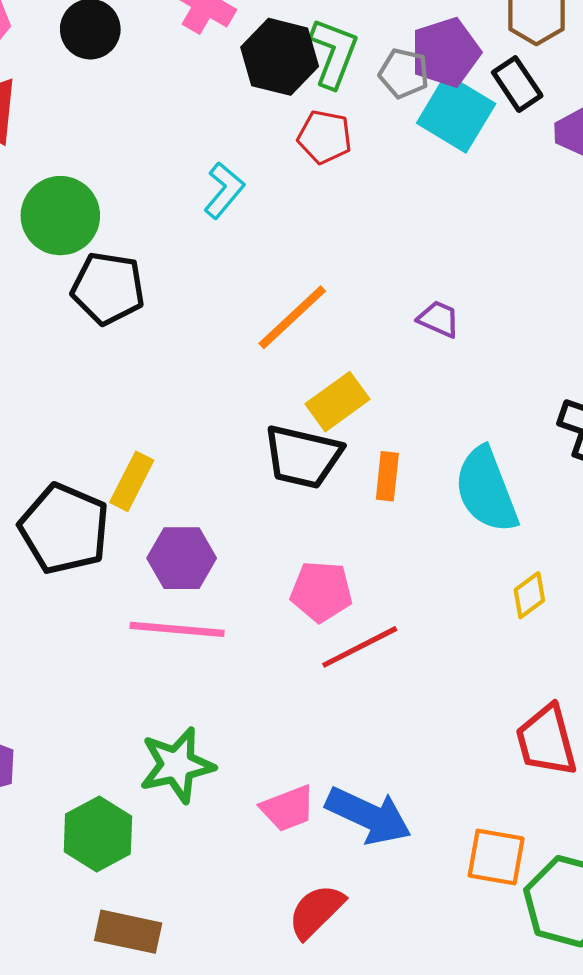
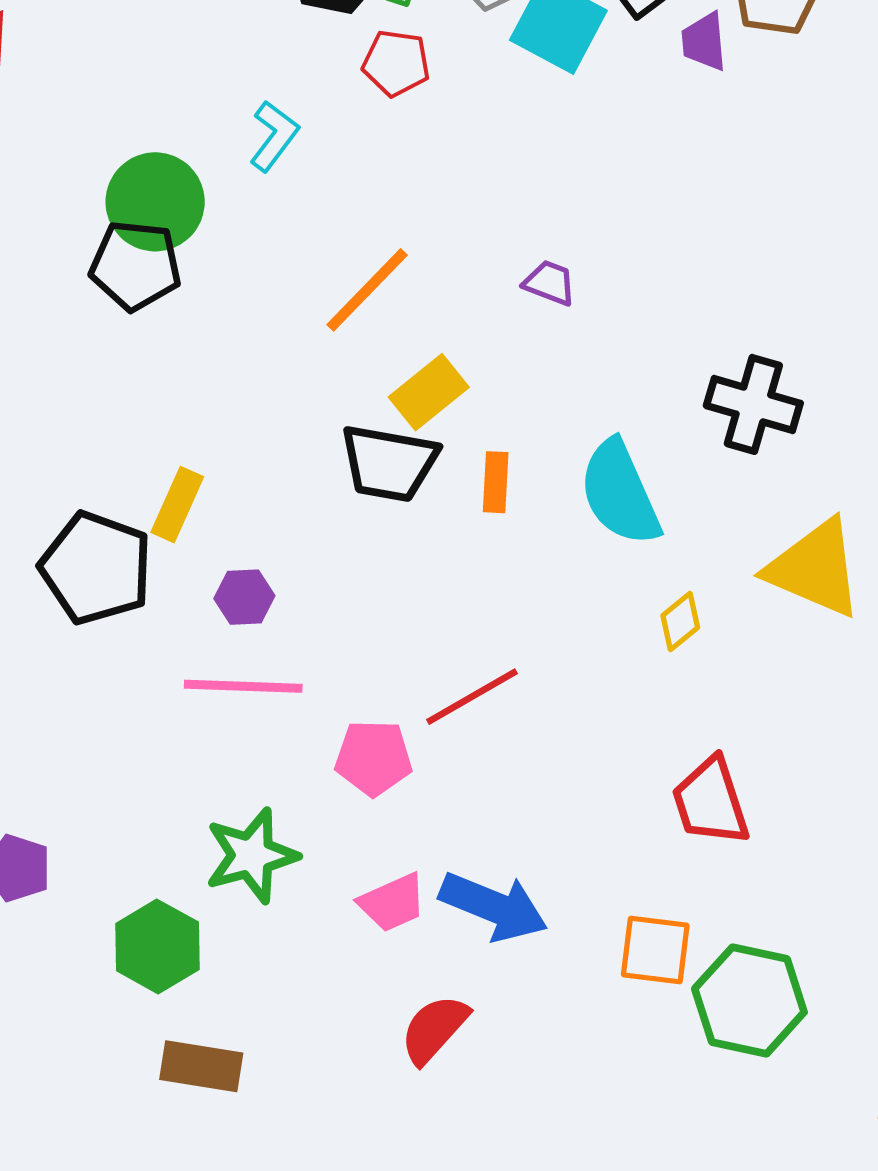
green circle: (60, 216) -> (155, 202), moved
purple hexagon: (182, 558) -> (244, 597), size x0.7
pink pentagon: (321, 591) -> (374, 758), moved

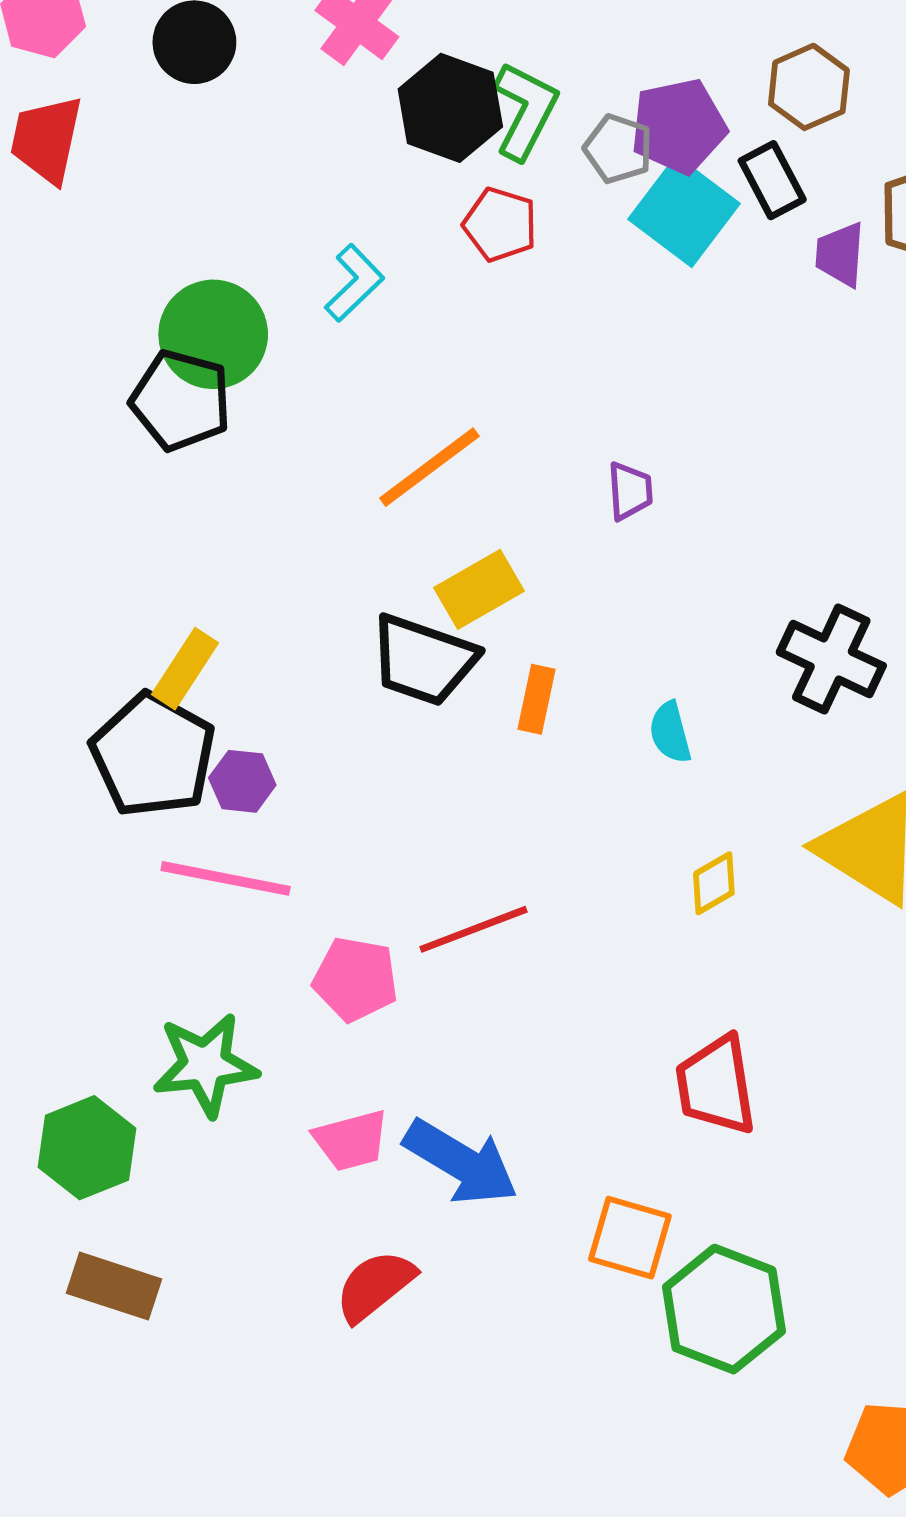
purple trapezoid: (550, 283) -> (630, 491), turned 56
cyan semicircle: (620, 493) -> (670, 732), size x0.5
black pentagon: (96, 568) -> (153, 755), moved

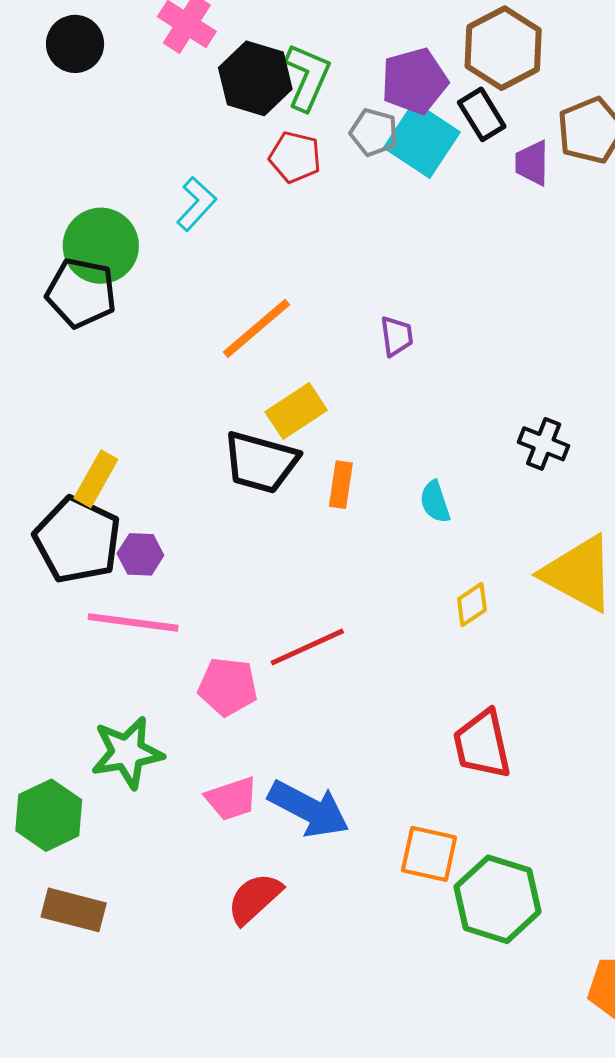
brown hexagon: (809, 87) -> (503, 48), size x1.4
gray pentagon: (618, 149) -> (374, 132), moved
black cross: (831, 659) -> (544, 444), size x0.7

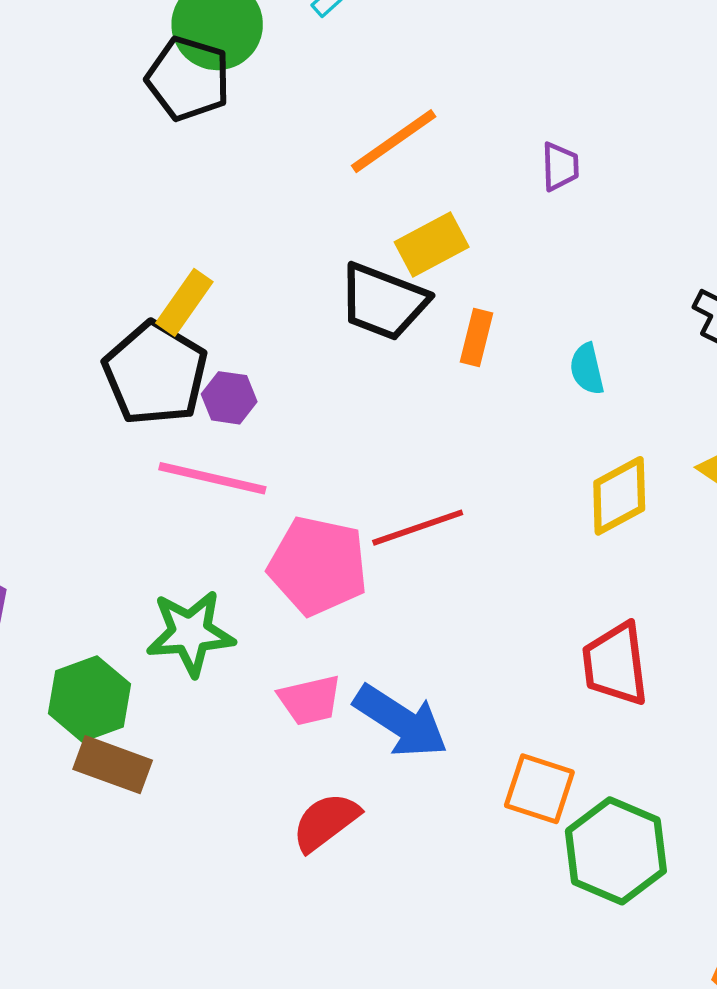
yellow diamond: (472, 604) -> (619, 496), size x1.5
pink pentagon: (228, 687) -> (318, 566), size x1.4
brown rectangle: (74, 910) -> (113, 765), moved

